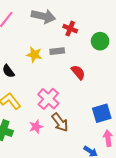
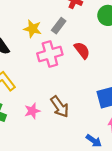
gray rectangle: (57, 51) -> (59, 26), turned -48
pink cross: (48, 99) -> (50, 54), moved, turned 30

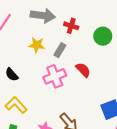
yellow star: (33, 29) -> (37, 45), moved

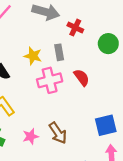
yellow star: (37, 45) -> (33, 56), moved
gray rectangle: (60, 50) -> (59, 52), turned -48

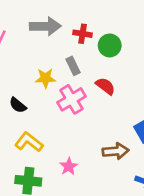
green circle: (108, 44) -> (110, 45), moved
brown arrow: (58, 133) -> (116, 151), moved, turned -45

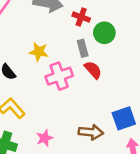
gray rectangle: (73, 66) -> (83, 48), moved

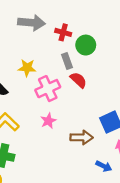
pink star: (45, 138) -> (48, 121), moved

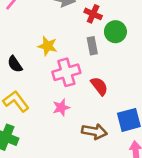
red semicircle: (78, 80) -> (99, 86), moved

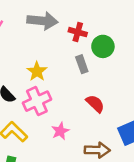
yellow star: (47, 46) -> (37, 71), turned 30
pink cross: (66, 72) -> (37, 101), moved

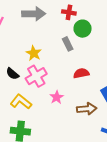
red cross: (78, 32) -> (69, 12), moved
red semicircle: (95, 104) -> (81, 73), turned -49

